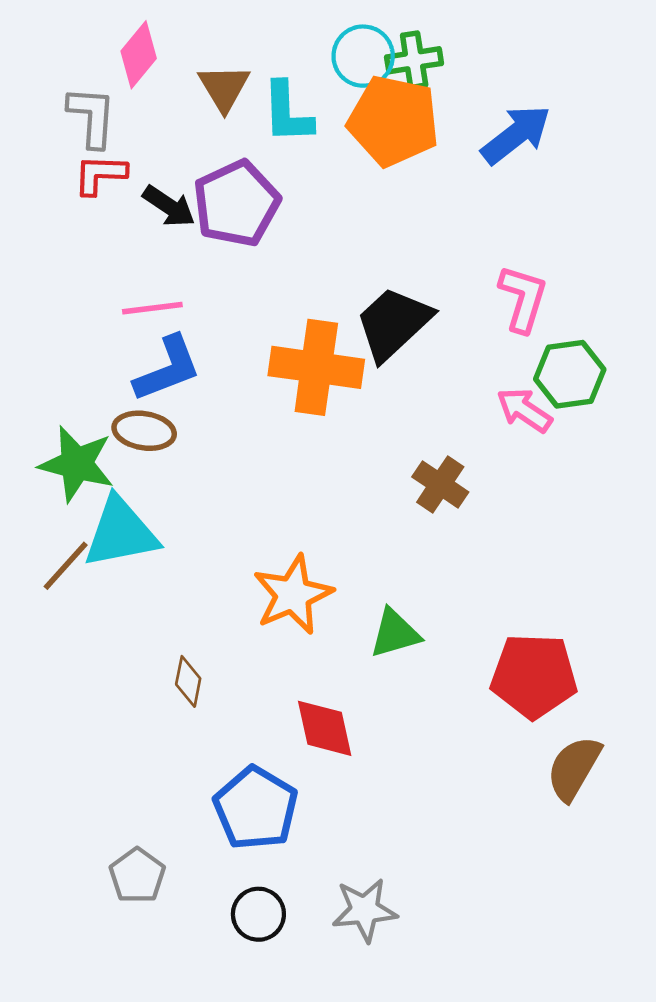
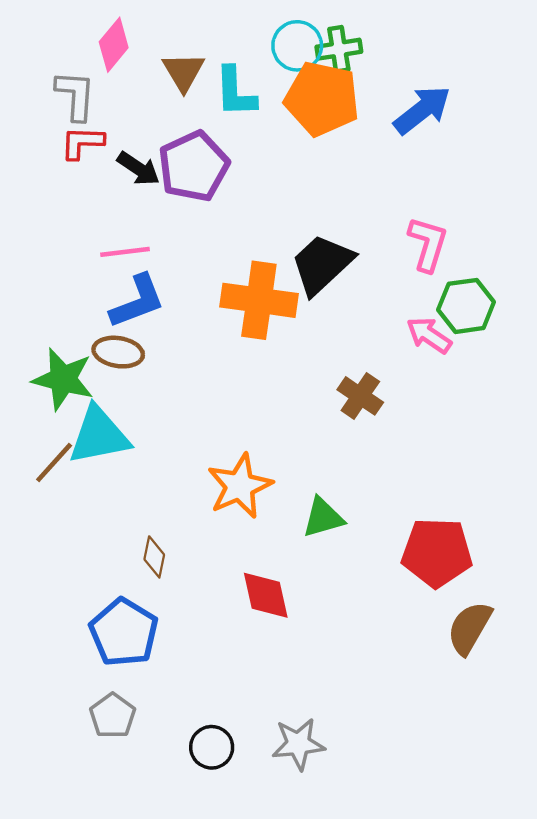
blue pentagon: (256, 808) -> (124, 632), moved

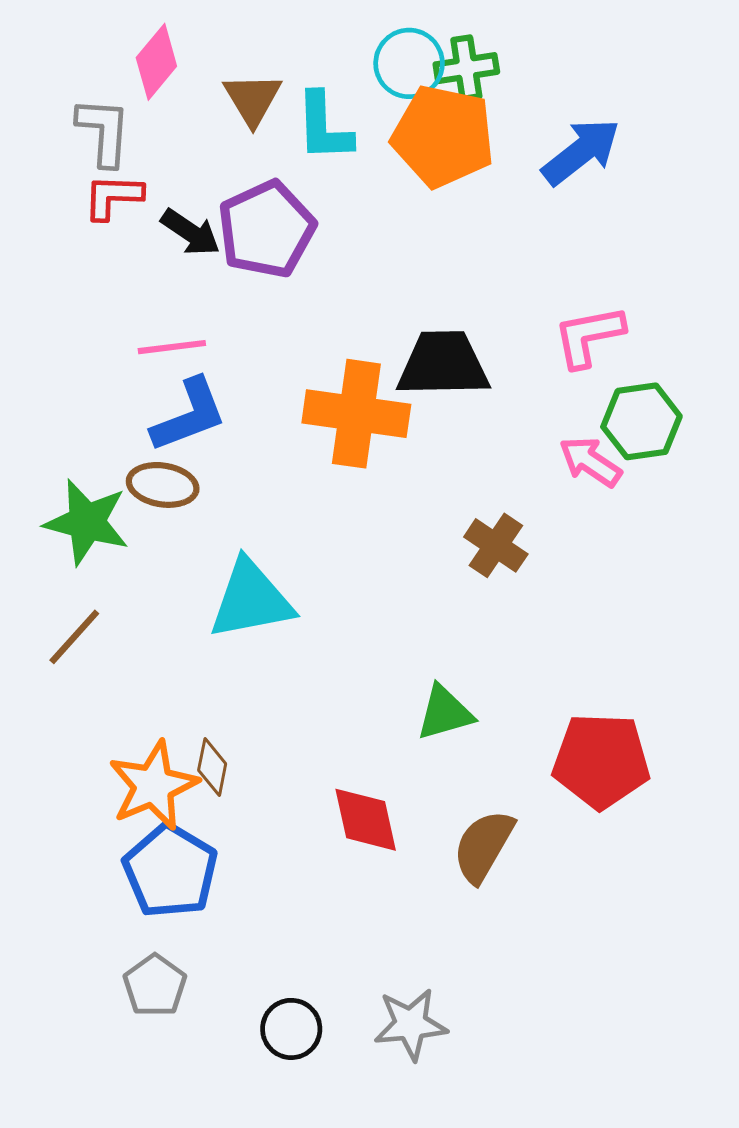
pink L-shape: (428, 244) -> (589, 336), turned -118
black trapezoid: (322, 264) -> (443, 364), turned 42
cyan triangle: (99, 435) -> (251, 600), moved
orange star: (240, 486) -> (153, 786), moved
brown semicircle: (469, 628) -> (483, 846), moved

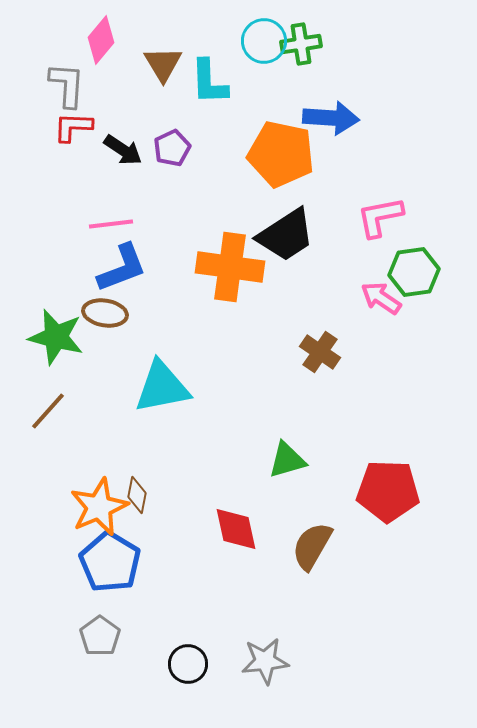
orange pentagon: (443, 136) -> (281, 154), moved
blue arrow: (581, 152) -> (331, 118), moved, turned 42
purple pentagon: (266, 229) -> (172, 148), size x0.6
black trapezoid: (443, 364) -> (286, 235), turned 148

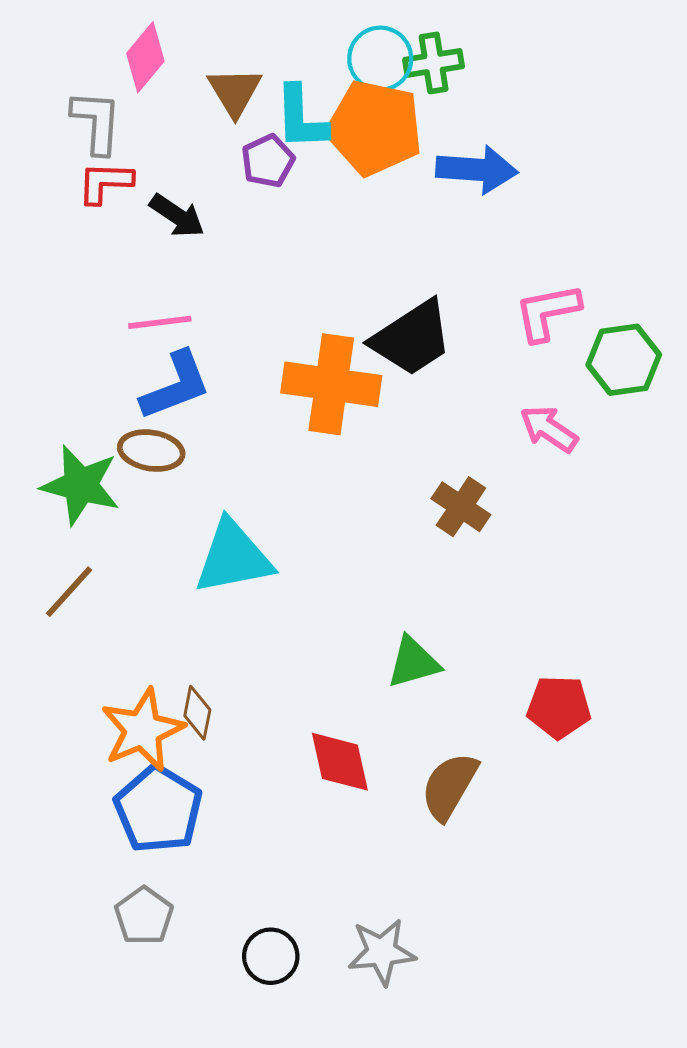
purple pentagon: (172, 148) -> (268, 161), moved
orange pentagon: (281, 154) -> (374, 128), moved
green hexagon: (414, 272) -> (624, 360), moved
red pentagon: (388, 491) -> (559, 707), size x0.7

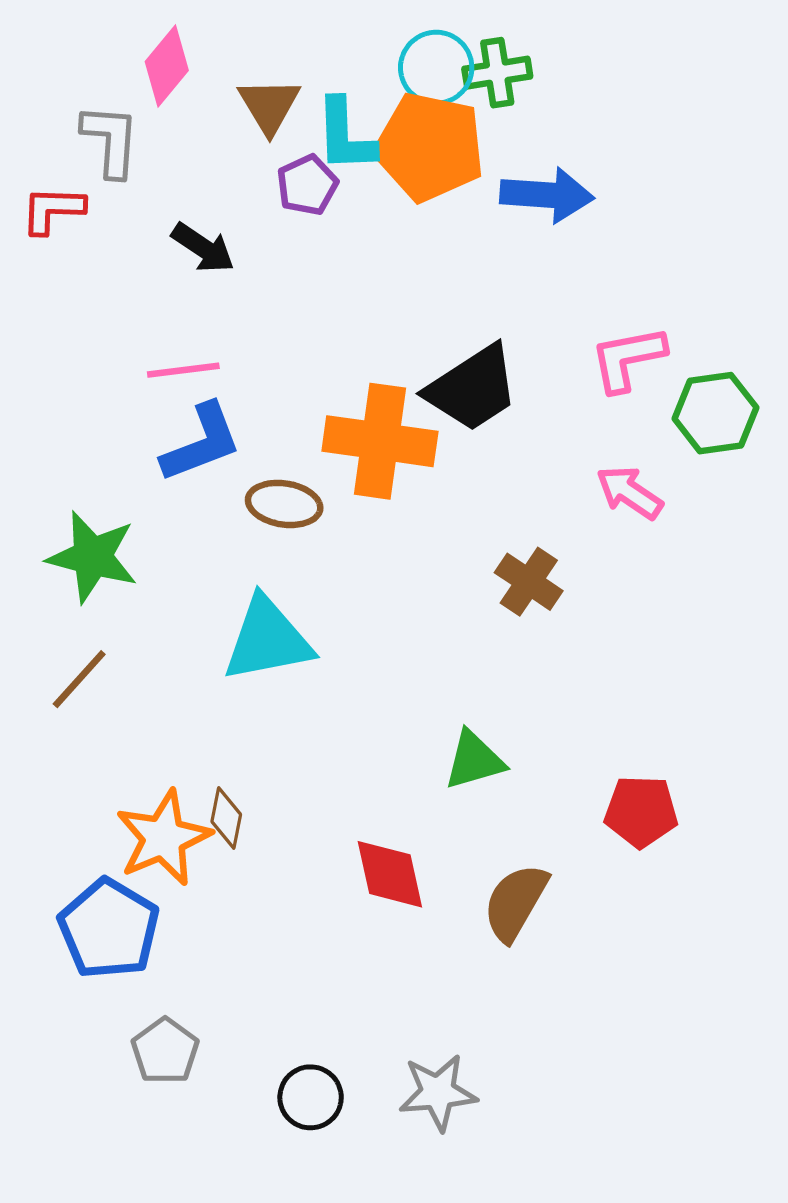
red L-shape: (105, 183) -> (53, 210), moved
brown ellipse: (151, 451) -> (284, 504), moved
blue pentagon: (158, 809) -> (109, 929), moved

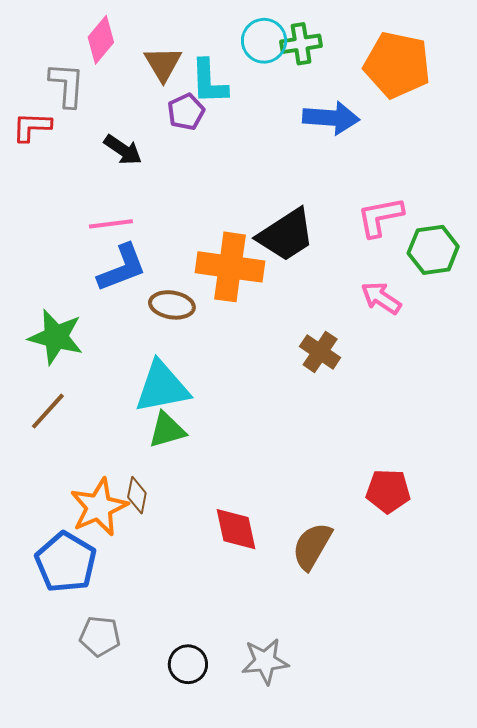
orange pentagon: (430, 147) -> (397, 65), moved
green triangle: (474, 760) -> (167, 430), moved
gray pentagon: (165, 1051) -> (100, 636), turned -30

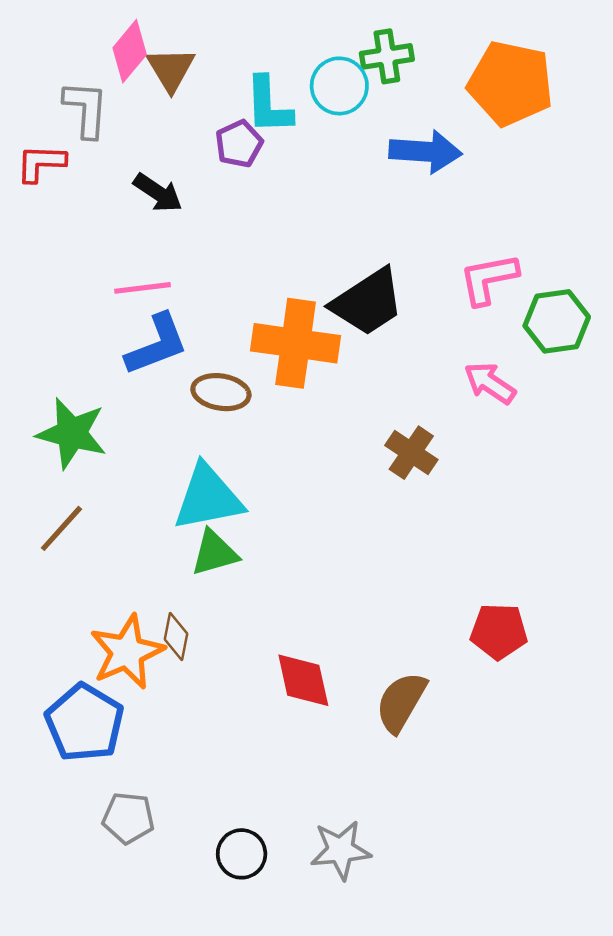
cyan circle: (264, 41) -> (339, 86), moved
brown triangle: (163, 64) -> (171, 69), moved

